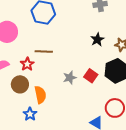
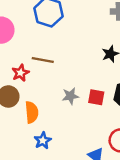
red square: (91, 76) -> (96, 97), turned -32
blue star: (30, 114) -> (43, 141), moved

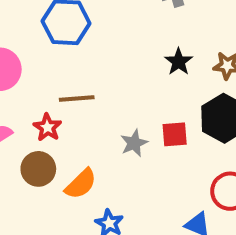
orange semicircle: (32, 112) -> (81, 184), turned 65

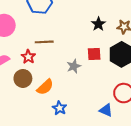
red square: (175, 134) -> (94, 54), moved

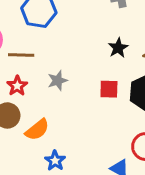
brown line: (44, 42) -> (21, 55), moved
gray star: (74, 66) -> (58, 81), moved

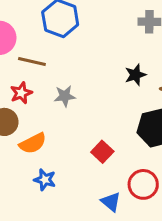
red square: (109, 89) -> (102, 152), moved, turned 30
blue star: (55, 161) -> (45, 180), turned -30

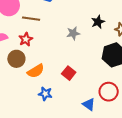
gray star: (65, 96) -> (73, 33), moved
red square: (102, 152) -> (69, 73), moved

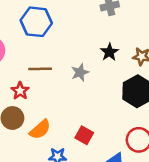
brown line: (31, 19) -> (40, 69), moved
red square: (69, 73) -> (84, 135), moved

